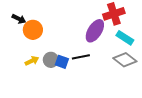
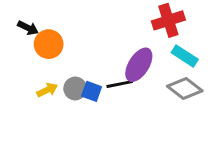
purple ellipse: (95, 31) -> (139, 65), moved

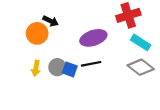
black arrow: (28, 28) -> (51, 21), moved
purple ellipse: (139, 65) -> (93, 38), moved, turned 40
yellow arrow: (47, 90) -> (36, 68), turned 126

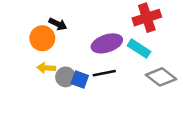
cyan rectangle: (141, 42) -> (139, 49), moved
yellow arrow: (36, 68) -> (46, 68), moved, turned 84

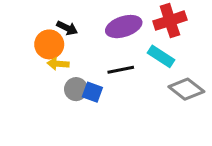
purple ellipse: (107, 43) -> (124, 27), moved
yellow arrow: (46, 68) -> (58, 64), moved
black line: (104, 73) -> (121, 70), moved

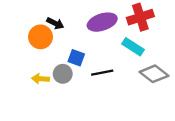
yellow arrow: (58, 64) -> (41, 79), moved
black line: (121, 70) -> (102, 73), moved
blue square: (92, 92) -> (76, 58), moved

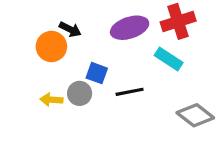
gray diamond: (154, 74) -> (195, 115), moved

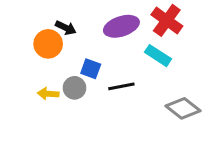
red cross: (178, 21) -> (167, 20), turned -36

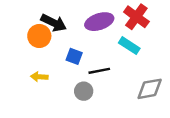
black arrow: (66, 28) -> (54, 23), size x1.5
gray circle: (75, 88) -> (84, 91), moved
gray diamond: (183, 108) -> (150, 89), turned -48

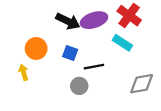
black arrow: (54, 23) -> (68, 21), moved
orange circle: (39, 36) -> (36, 48), moved
yellow arrow: (39, 77) -> (24, 72), moved, turned 70

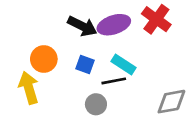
cyan rectangle: (122, 43) -> (123, 64), moved
yellow arrow: (24, 72) -> (29, 88), size x1.6

